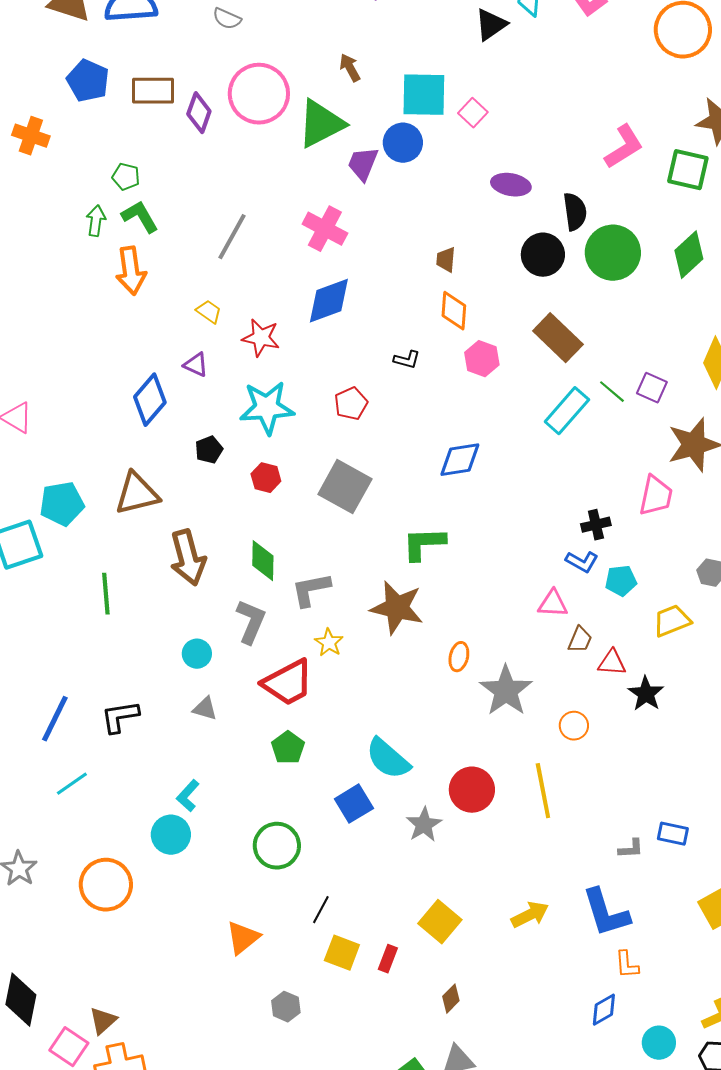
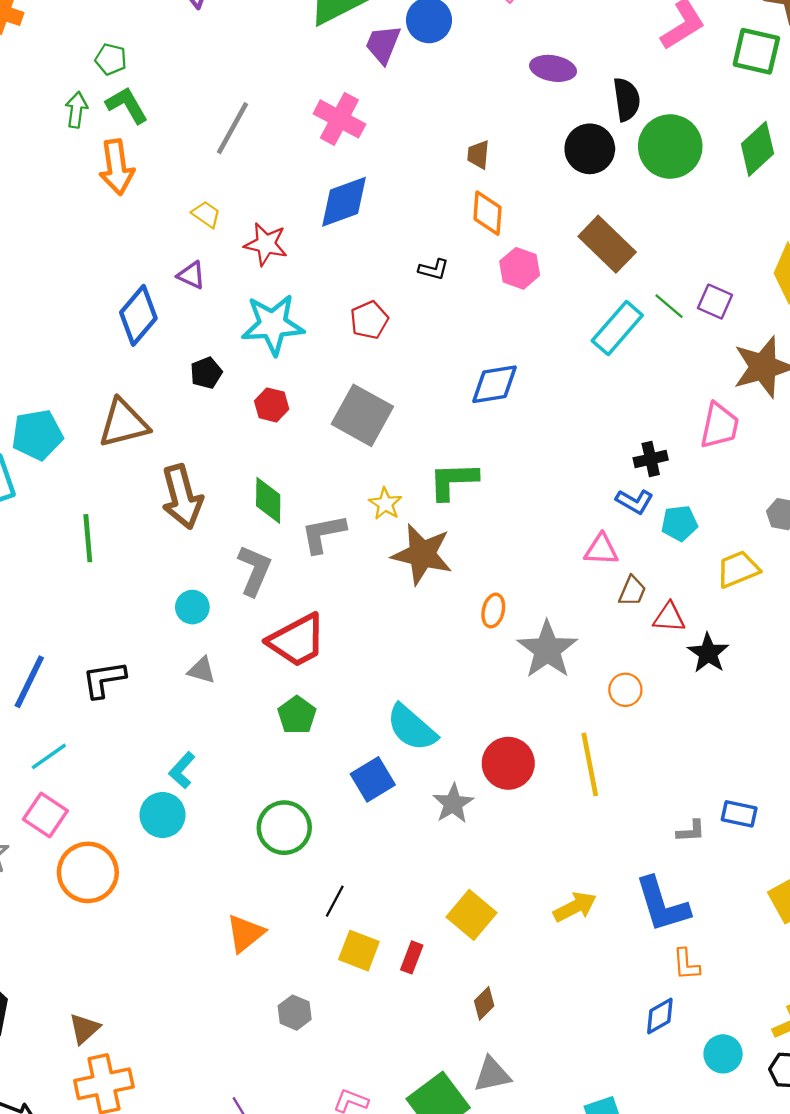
yellow star: (329, 643) -> (385, 504), moved
pink square: (69, 1047) -> (45, 815), moved

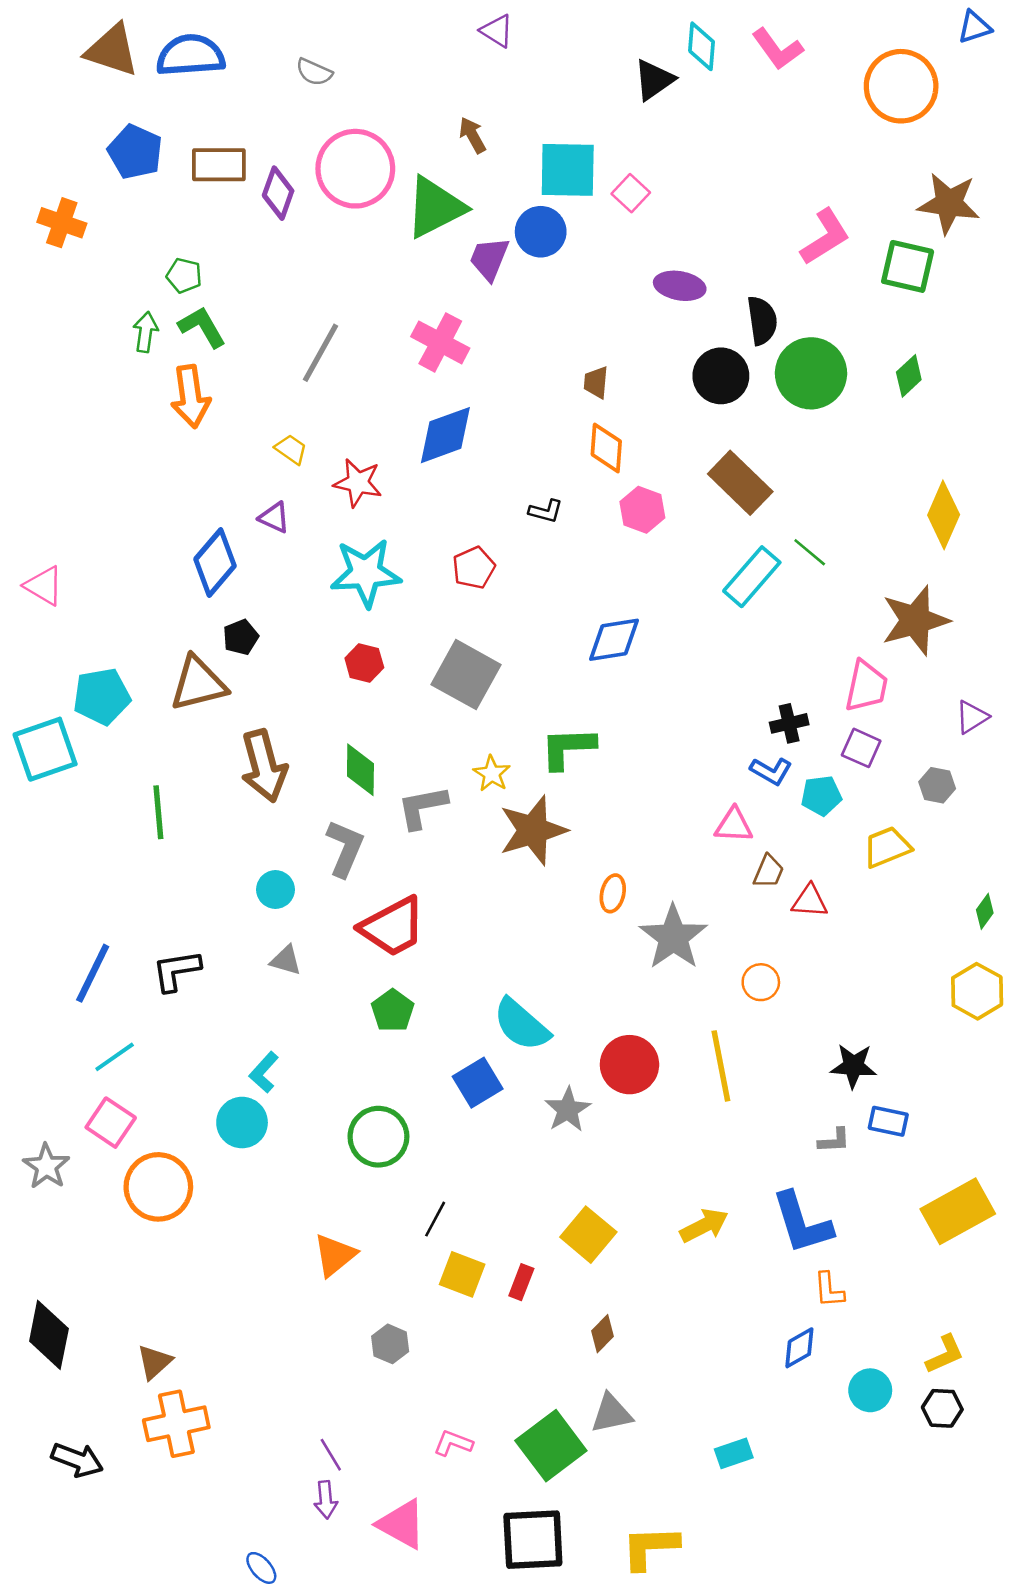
green diamond: (757, 149) -> (909, 376), size x0.7
purple square: (715, 302) -> (861, 748), moved
black pentagon: (206, 373) -> (241, 637), moved
brown star: (422, 554) -> (533, 830), turned -30
black star: (708, 653) -> (853, 1066), moved, turned -30

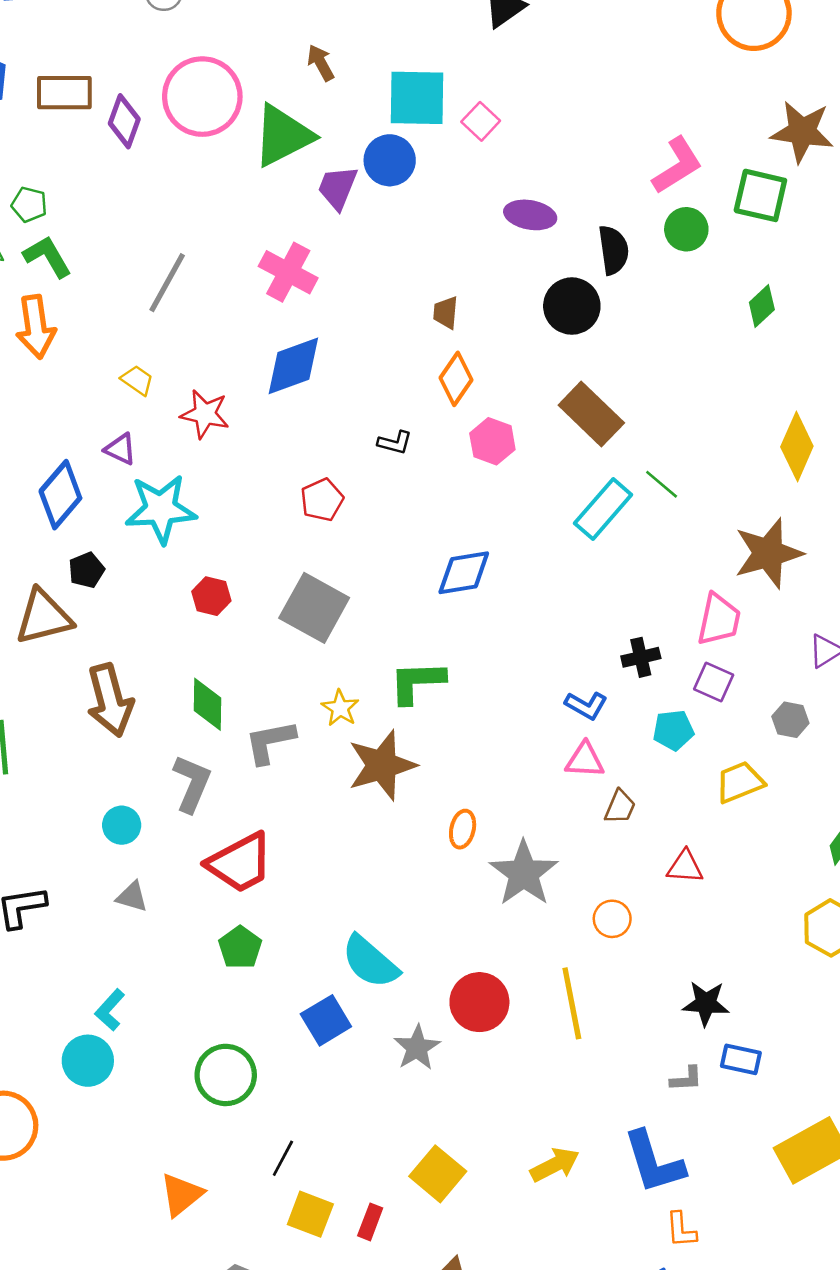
green circle: (811, 373) -> (686, 229), moved, size x0.6
orange diamond: (606, 448) -> (456, 379), turned 30
cyan star: (366, 573) -> (161, 509), moved
blue L-shape: (771, 771) -> (586, 705), moved
red triangle: (810, 901) -> (685, 867), moved

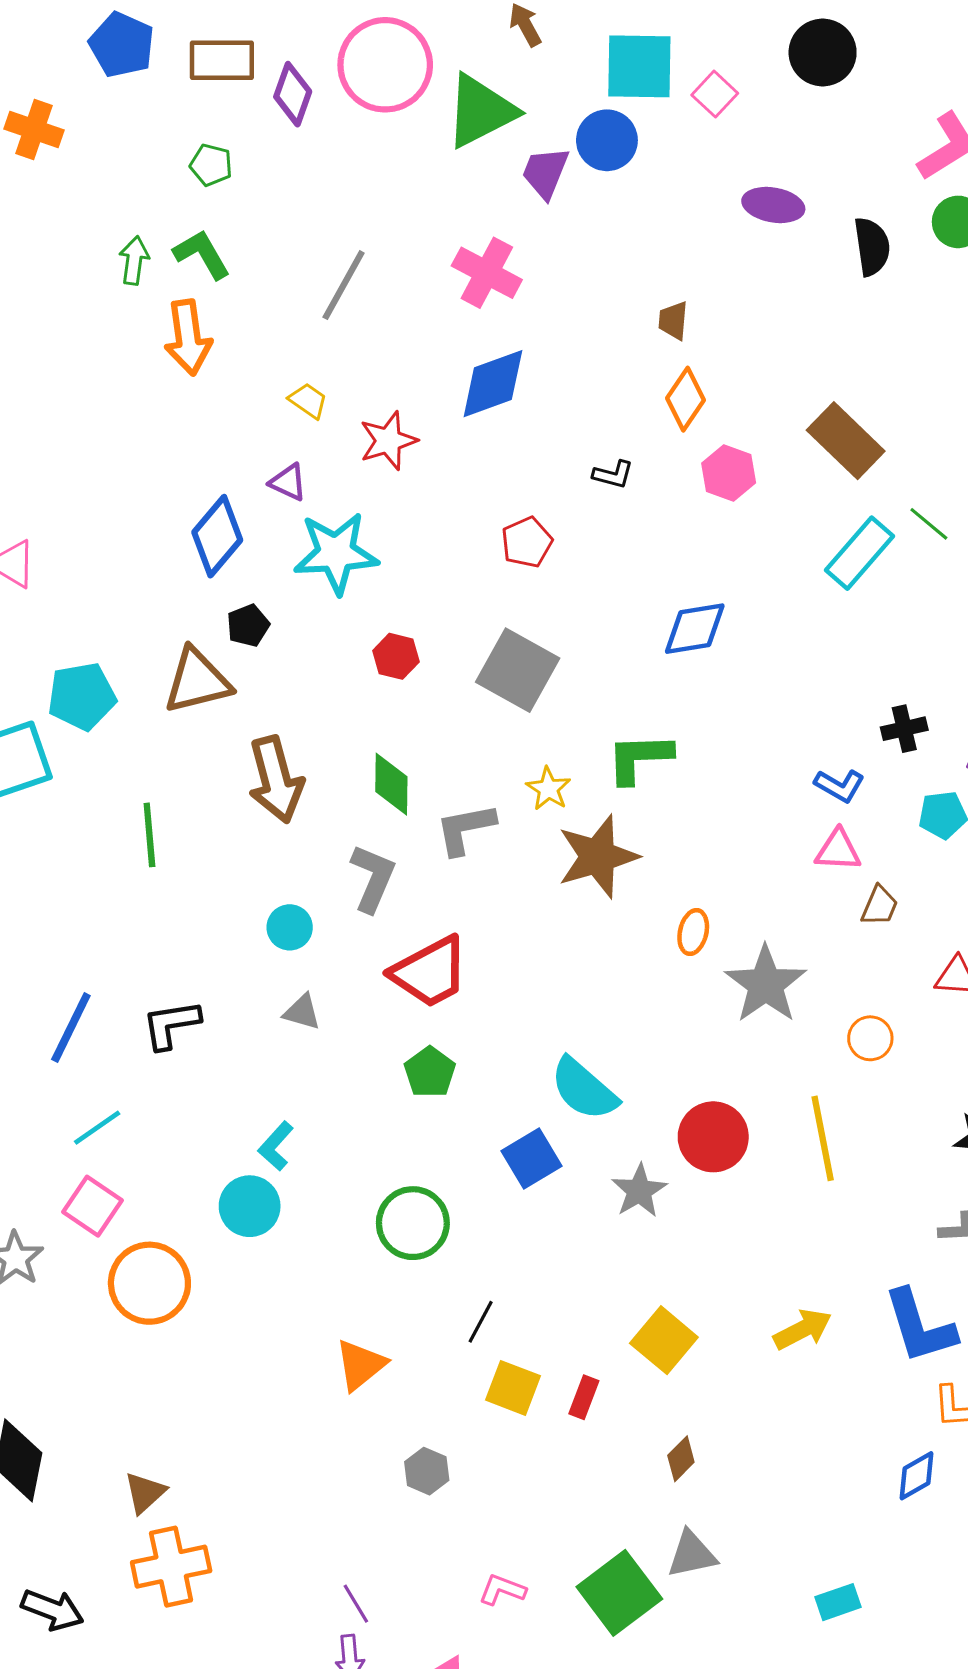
green pentagon: (29, 205) -> (211, 165), moved
black circle: (572, 306) -> (823, 52), moved
red star: (205, 414) -> (388, 441), turned -30

